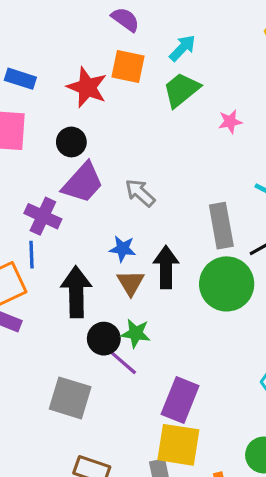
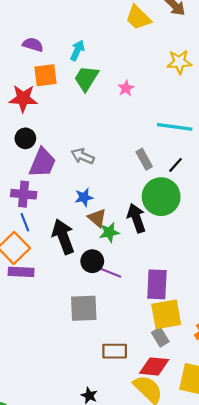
gray rectangle: (221, 226) -> (144, 159), size x0.7
black arrow: (166, 267) -> (136, 218), moved
green star: (136, 333) -> (109, 232), moved

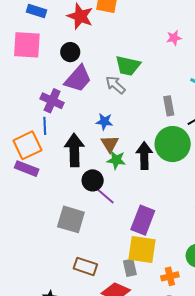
green trapezoid: (86, 78) -> (128, 66), moved, turned -128

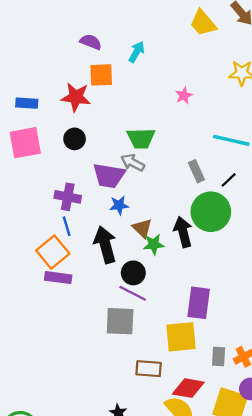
purple trapezoid: (78, 79) -> (109, 176), moved, turned 72
blue star: (104, 122) -> (119, 205), moved
purple line: (103, 194) -> (133, 293), moved
yellow square: (142, 249) -> (181, 337), moved
gray rectangle: (130, 268) -> (219, 356), moved, turned 30

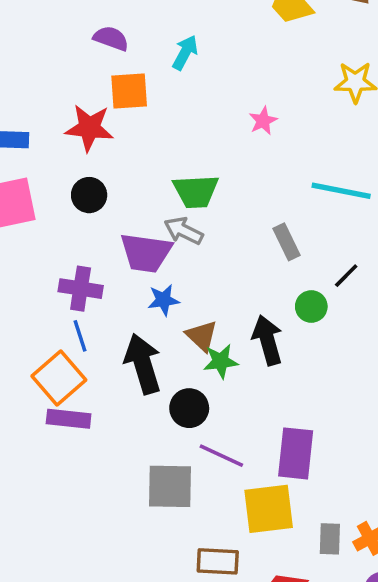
black line: (229, 180) -> (346, 276), moved
green circle: (211, 212) -> (311, 306), size x0.5
purple line: (133, 293) -> (221, 456), moved

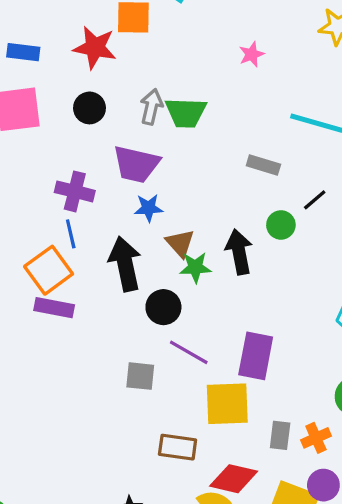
gray arrow: (184, 231) -> (151, 107), moved, turned 72
gray rectangle: (286, 242) -> (263, 165), turned -52
gray square: (170, 486) -> (140, 376), size x0.7

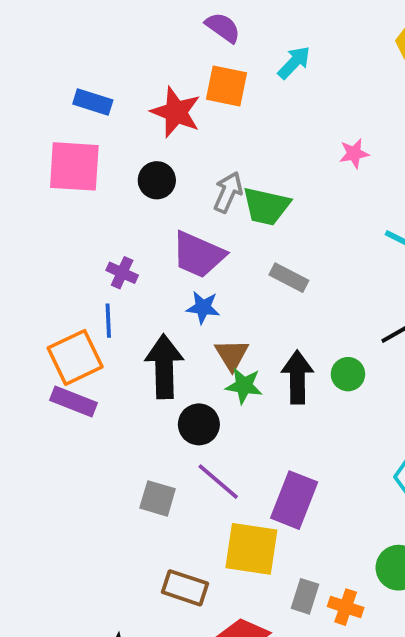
gray rectangle: (263, 165) -> (289, 278), moved
purple cross: (75, 191) -> (122, 273), size x0.7
green circle: (281, 225) -> (348, 374), moved
orange cross: (316, 438) -> (346, 607), turned 32

